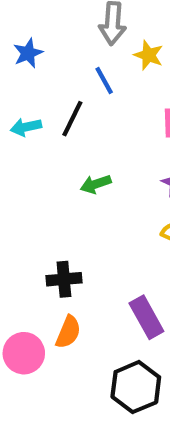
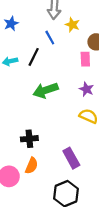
green arrow: (96, 184) -> (46, 90), size x1.6

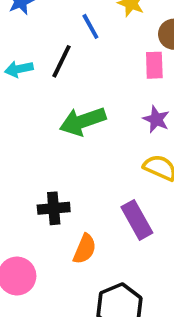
purple rectangle: (71, 158) -> (137, 220), moved
orange semicircle: (32, 166) -> (85, 249), moved

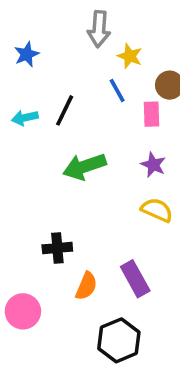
blue line: (90, 26) -> (117, 91), moved
purple rectangle: (137, 220) -> (135, 279), moved

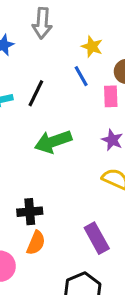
gray arrow: (99, 29) -> (42, 23), moved
orange semicircle: (86, 286) -> (36, 243), moved

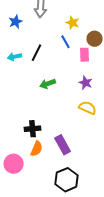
green arrow: (53, 142) -> (48, 84), size x0.7
purple rectangle: (97, 238) -> (63, 145), moved

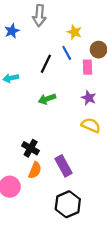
black line: (37, 53) -> (46, 64), moved
cyan arrow: (15, 57) -> (11, 78), moved
black cross: (33, 129) -> (31, 148), turned 35

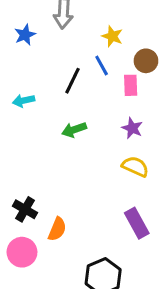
black cross: (31, 148) -> (25, 209), moved
purple rectangle: (63, 166) -> (137, 223), moved

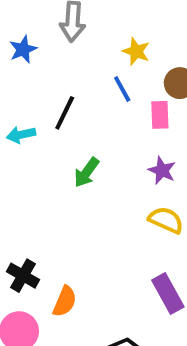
black line: (73, 81) -> (65, 113), moved
green arrow: (74, 130) -> (87, 172), turned -35

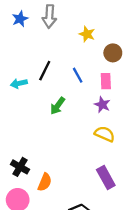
blue star: (23, 49) -> (20, 19), moved
blue line: (122, 89) -> (78, 75), moved
pink rectangle: (160, 115) -> (106, 81), moved

